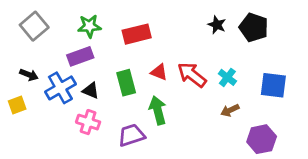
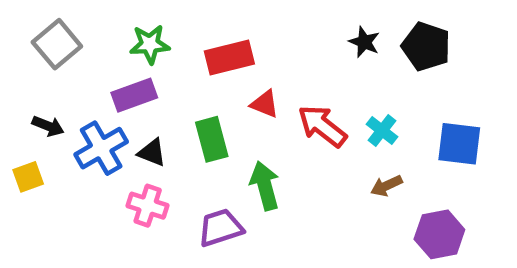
red triangle: (159, 72) -> (265, 104), moved

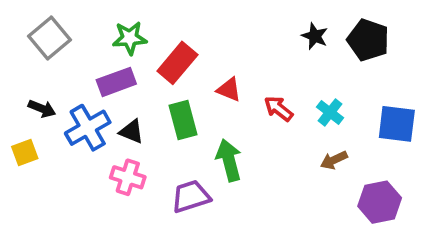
red rectangle: (229, 57) -> (177, 63), moved, turned -36
red arrow: (322, 126) -> (279, 109), size x0.7

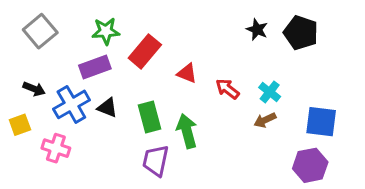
green rectangle: (183, 120) -> (149, 117), moved
blue square: (397, 124) -> (321, 122), moved
brown arrow: (334, 160) -> (265, 120), moved
pink cross: (128, 177) -> (56, 148), moved
purple trapezoid: (191, 196) -> (156, 161), turned -60

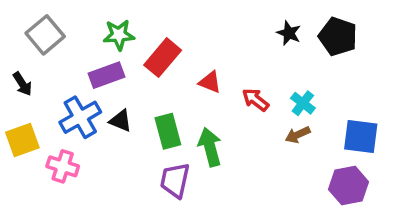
black arrow: (34, 89) -> (22, 84), moved, turned 35
yellow square: (20, 125) -> (22, 140), size x1.4

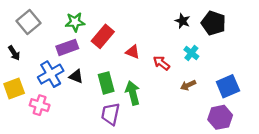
cyan cross: (303, 103) -> (191, 53), moved
blue square: (361, 136) -> (228, 86), turned -30

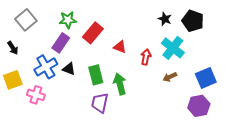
purple rectangle: (67, 47) -> (61, 43), turned -36
cyan cross: (191, 53) -> (173, 48), size x1.6
red arrow: (161, 63) -> (146, 57), turned 63

